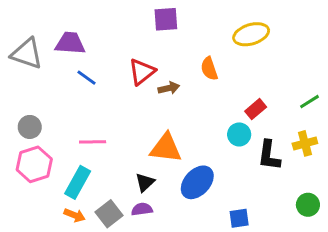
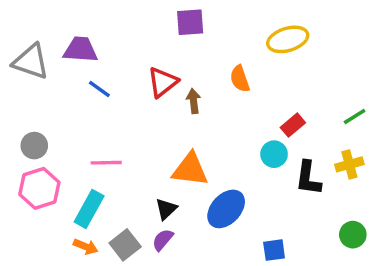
brown arrow: (169, 88) -> (194, 101), turned -84
purple semicircle: (142, 209) -> (163, 240), turned -42

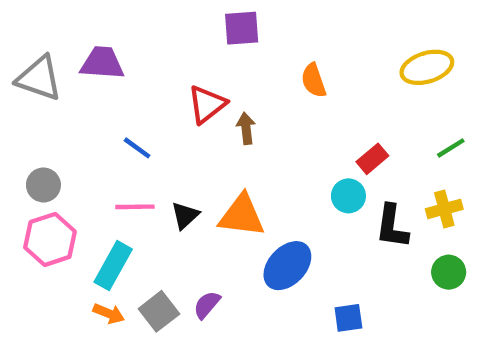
yellow ellipse: (288, 39) -> (427, 67), moved
orange semicircle: (240, 79) -> (314, 80), moved
blue line: (99, 89) -> (137, 148), moved
black triangle: (166, 209) -> (185, 215), moved
green circle: (353, 235) -> (449, 272), moved

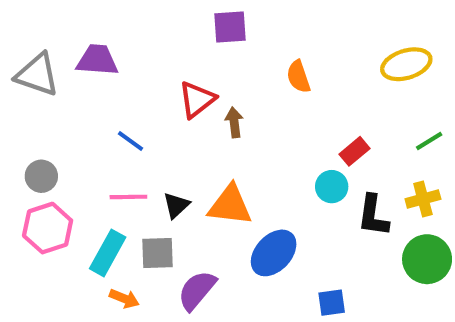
green circle: (449, 272) -> (427, 259), size x1.5
purple semicircle: (207, 305) -> (197, 290), size x1.5
gray square: (159, 311) -> (157, 253), moved, turned 36
orange arrow: (109, 314) -> (124, 299), moved

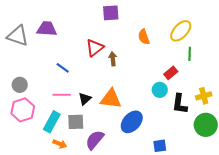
yellow ellipse: (406, 64) -> (181, 31), moved, turned -30
green line: (429, 141) -> (190, 54), moved, turned -56

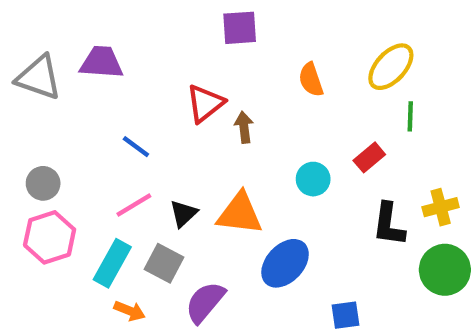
cyan circle: (160, 90) -> (313, 179), moved
pink line: (62, 95) -> (134, 205), turned -30
gray square: (76, 122) -> (164, 263), turned 30

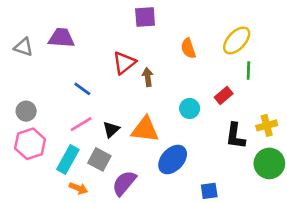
gray triangle: (39, 78) -> (23, 47), size x0.7

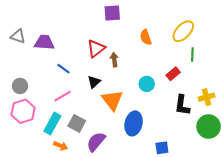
purple trapezoid: (61, 38) -> (44, 42), moved
black triangle: (111, 129) -> (94, 82), moved
orange triangle: (145, 129) -> (112, 100), turned 45
blue ellipse: (173, 159) -> (134, 123), turned -30

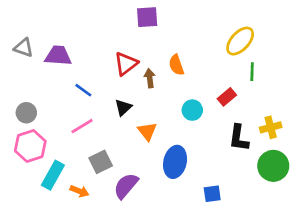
orange semicircle: (146, 37) -> (176, 65), moved
orange triangle: (112, 100) -> (147, 131), size x0.7
cyan rectangle: (52, 123) -> (53, 175), moved
gray square: (77, 123) -> (101, 162), turned 36

